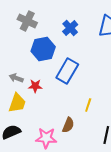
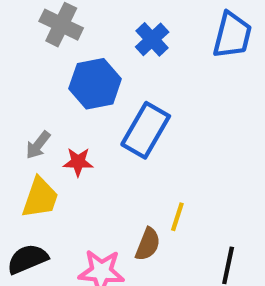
gray arrow: (16, 78) -> (38, 145), turned -72
yellow line: (88, 105) -> (177, 217), moved

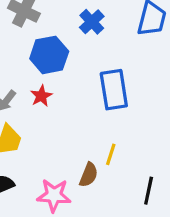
blue rectangle: (146, 130) -> (114, 90), moved, turned -39
red star: (78, 162) -> (41, 96), moved, turned -30

